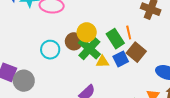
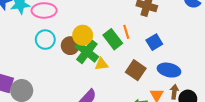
cyan circle: (50, 50) -> (45, 40), moved
brown square: (136, 52) -> (136, 70), moved
blue square: (121, 59) -> (154, 42), moved

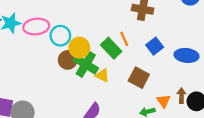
cyan circle: (45, 40) -> (60, 36), moved
yellow triangle: (101, 64) -> (102, 75), turned 40
blue ellipse: (169, 70) -> (186, 55), moved

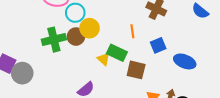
green rectangle: (111, 48) -> (117, 53), moved, turned -36
green cross: (86, 64) -> (54, 40), moved, turned 30
brown square: (139, 78) -> (136, 70), turned -30

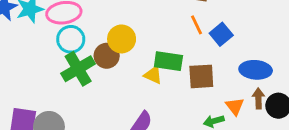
cyan circle: (75, 13) -> (71, 39), moved
orange line: (132, 31) -> (197, 25), moved
blue ellipse: (185, 61) -> (256, 70), moved

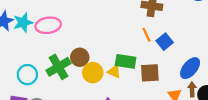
cyan circle: (71, 39) -> (27, 75), moved
yellow circle: (122, 39) -> (93, 73), moved
blue ellipse: (256, 70) -> (190, 68), turned -55

